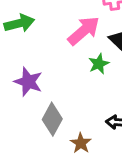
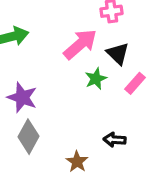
gray diamond: (52, 119) -> (28, 137), moved

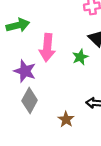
pink arrow: (80, 44) -> (47, 48), moved, turned 136

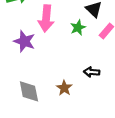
gray diamond: (30, 101) -> (29, 91), moved, turned -40

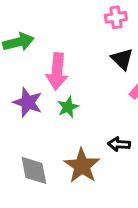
green star: (78, 28) -> (68, 107), moved
brown star: (64, 88) -> (82, 166), size x1.6

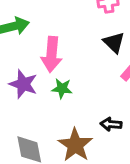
green star: (68, 107) -> (62, 89), turned 30

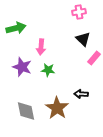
pink arrow: (52, 54) -> (41, 47), size x0.7

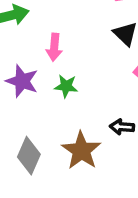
gray diamond: (26, 111) -> (29, 156), turned 35

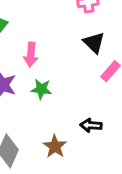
brown star: (81, 151) -> (55, 146), size x0.7

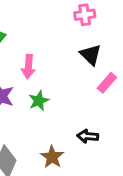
green star: (41, 89) -> (39, 101), turned -30

